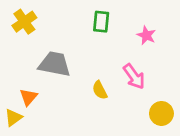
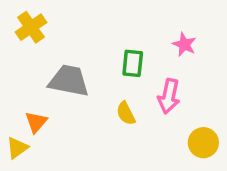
green rectangle: (101, 22) -> (133, 63), moved
pink arrow: (134, 76) -> (169, 96), turned 48

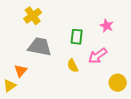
yellow cross: (31, 27) -> (33, 16), moved
pink arrow: (169, 96) -> (98, 56), turned 42

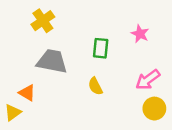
pink arrow: (98, 56) -> (148, 80), moved
orange triangle: (21, 71) -> (27, 93), turned -40

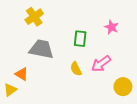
pink arrow: (148, 80) -> (101, 64), moved

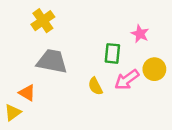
green rectangle: (80, 39) -> (112, 53), moved
yellow circle: (123, 87) -> (154, 69), moved

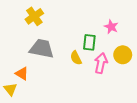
pink arrow: (127, 80) -> (101, 63), turned 138
yellow semicircle: (95, 86) -> (76, 58), moved
yellow triangle: (13, 112) -> (10, 89), turned -32

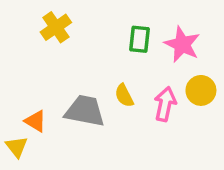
pink star: (111, 27) -> (182, 44), size x1.5
green rectangle: (89, 42) -> (140, 39), moved
gray trapezoid: (42, 49) -> (85, 111), moved

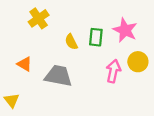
green rectangle: (140, 39) -> (96, 37), moved
yellow semicircle: (124, 96) -> (71, 42), moved
orange triangle: (35, 121) -> (25, 64), moved

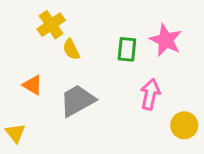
yellow semicircle: (71, 42) -> (71, 49), moved
yellow circle: (138, 62) -> (184, 125), moved
gray trapezoid: (58, 76) -> (77, 101), turned -40

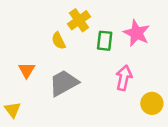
yellow cross: (51, 25) -> (79, 20), moved
orange triangle: (33, 85) -> (27, 70), turned 30

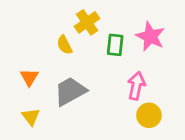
yellow circle: (152, 103) -> (149, 115), moved
yellow triangle: (13, 110) -> (31, 117), moved

